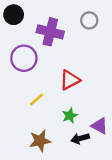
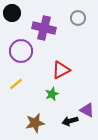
yellow line: (37, 99) -> (16, 84), moved
green star: (70, 116) -> (52, 94), moved

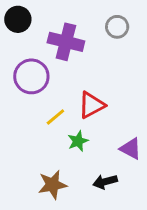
yellow line: (16, 84) -> (55, 117), moved
purple triangle: (87, 110) -> (131, 149), moved

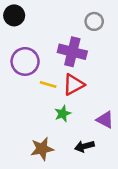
purple cross: (66, 42) -> (72, 52), moved
yellow line: (55, 117) -> (48, 84), moved, turned 56

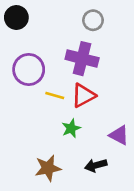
gray circle: (94, 21) -> (93, 20), moved

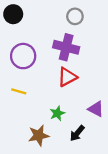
yellow line: (55, 96) -> (19, 91), moved
green star: (71, 128) -> (57, 113), moved
black arrow: (96, 165) -> (77, 133), turned -35

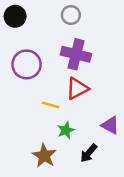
gray circle: (75, 16) -> (71, 15), moved
yellow line: (19, 91) -> (51, 105), moved
brown star: (39, 135) -> (44, 156), turned -30

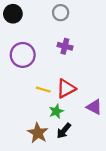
purple cross: (76, 54) -> (65, 46), size x0.6
red triangle: (77, 88) -> (66, 89), moved
black arrow: (89, 153) -> (64, 131), moved

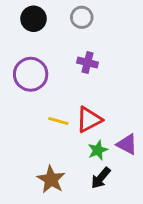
black circle: (13, 14) -> (34, 19), moved
green star: (56, 111) -> (98, 150), moved
black arrow: (64, 131) -> (101, 178), moved

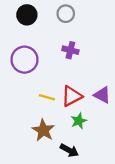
purple triangle: (127, 144) -> (102, 95), moved
black arrow: (101, 178) -> (69, 150), moved, turned -102
brown star: (51, 179) -> (43, 130), moved

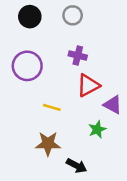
red triangle: (72, 96) -> (88, 85), moved
green star: (79, 121) -> (97, 129), moved
brown star: (43, 130) -> (48, 144), turned -30

